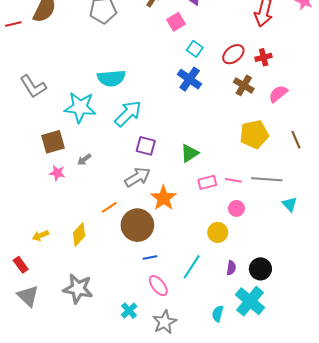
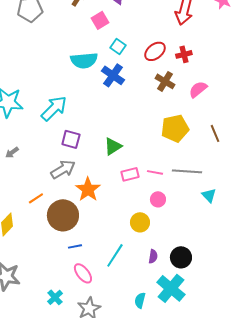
cyan semicircle: (111, 78) -> (84, 60), moved

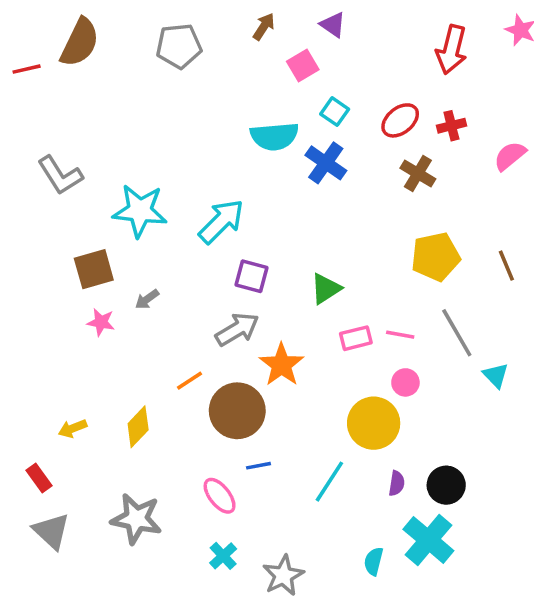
pink semicircle: (198, 89) -> (510, 156), moved
gray line: (187, 171) -> (457, 333), turned 56
yellow circle: (140, 222) -> (374, 423), size x1.5
pink ellipse: (83, 273) -> (220, 496), moved

